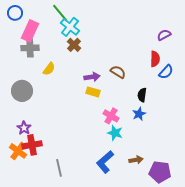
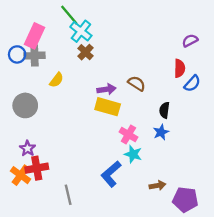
blue circle: (15, 13) -> (17, 54), moved
yellow rectangle: (93, 92) -> (108, 107), size x1.5
blue L-shape: (105, 162) -> (111, 174), moved

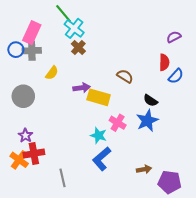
purple arrow: (106, 89) -> (82, 88), moved
black semicircle: (164, 110) -> (150, 100), turned -64
blue star: (161, 132) -> (147, 121), size x1.5
cyan star: (133, 154) -> (99, 135), moved

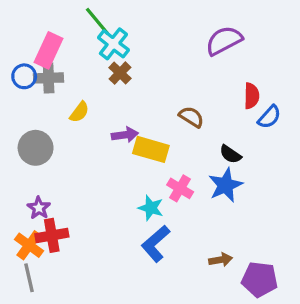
purple semicircle: (174, 37) -> (224, 41), moved, size x1.6
gray line: (63, 178) -> (29, 278), moved

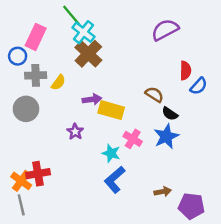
brown cross: (120, 73) -> (88, 54), size x1.6
gray cross: (49, 78) -> (36, 75), moved
brown semicircle: (191, 117) -> (154, 94), moved
purple star: (39, 208) -> (75, 132), moved

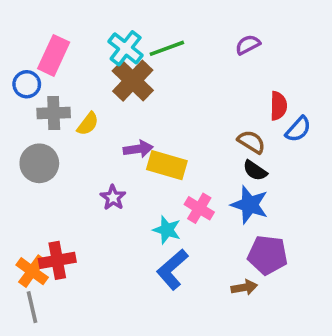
green line: (72, 15) -> (167, 48), moved, turned -70
purple semicircle: (165, 30) -> (248, 45), size x0.6
brown semicircle: (154, 94) -> (251, 142), moved
blue star: (166, 136) -> (250, 205), turned -30
purple pentagon: (191, 206) -> (268, 255), moved

